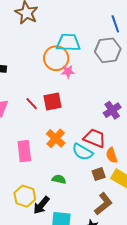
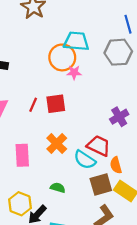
red line: (32, 104) -> (33, 105), turned 64
brown square: (99, 174) -> (101, 184), size x1.5

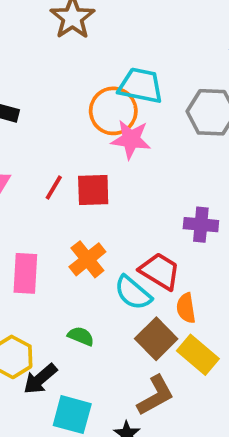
pink star: (74, 73) -> (131, 139), size x1.5
purple cross: (119, 117) -> (201, 225), turned 30
brown square: (101, 184) -> (156, 339), turned -35

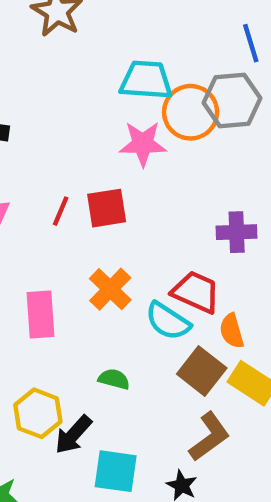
orange circle: (113, 111) -> (191, 112), moved

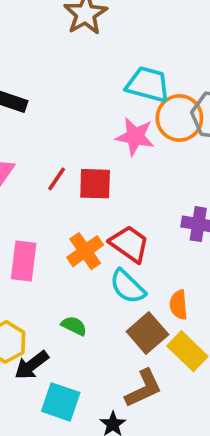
red trapezoid: (196, 292) -> (129, 244), moved

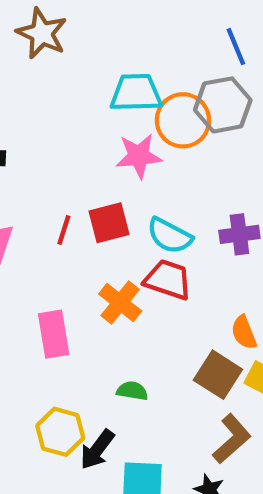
cyan semicircle: (128, 287) -> (170, 236), moved

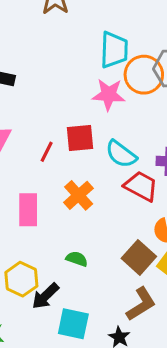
cyan trapezoid: (136, 93) -> (114, 50), turned 84
red line: (64, 230) -> (47, 152), moved
red trapezoid: (168, 280) -> (141, 186), moved

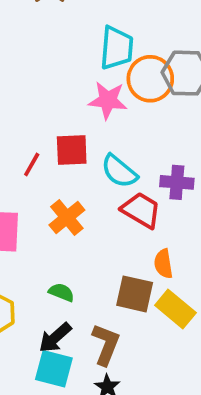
brown square: (139, 257) -> (135, 294), turned -32
black arrow: (45, 296) -> (55, 338), moved
brown L-shape: (141, 304) -> (106, 344), moved, turned -39

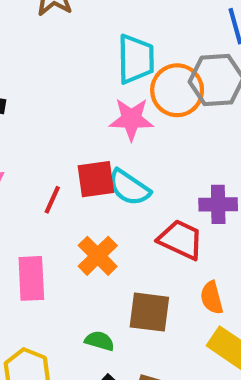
cyan semicircle: (119, 171) -> (129, 188), moved
brown square: (135, 294) -> (149, 312), moved

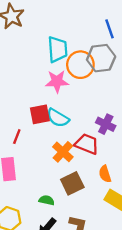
red line: (52, 200) -> (17, 137), moved
purple cross: (218, 204) -> (106, 124), turned 30
orange cross: (98, 256) -> (63, 152), moved
brown square: (149, 312) -> (72, 183), turned -30

